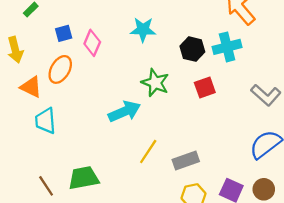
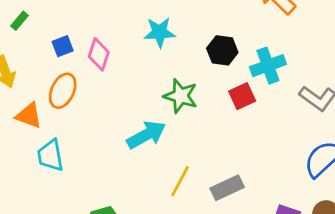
cyan cross: (227, 47) -> (268, 66), moved

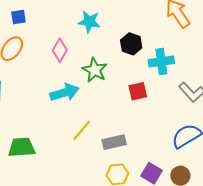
pink diamond: (99, 54) -> (60, 50), moved
red square: (242, 96) -> (138, 91), moved

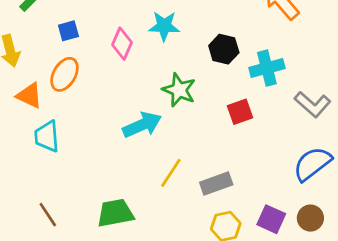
pink diamond: (60, 50) -> (122, 44), moved
green trapezoid: (22, 147) -> (115, 213), moved

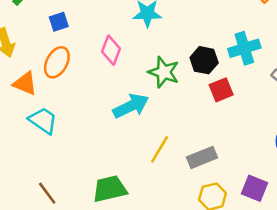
pink diamond: (122, 44) -> (111, 50), moved
black hexagon: (224, 49) -> (204, 60), moved
cyan trapezoid: (47, 136) -> (43, 121), turned 132

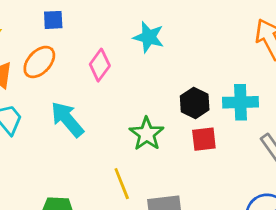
green star: (164, 72) -> (147, 134), moved
cyan arrow: (131, 106) -> (67, 119), moved, turned -120
yellow line: (160, 149) -> (122, 184), turned -68

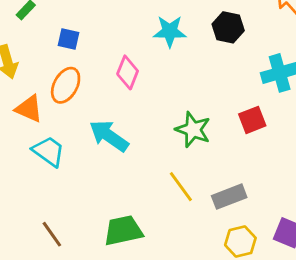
blue square: (53, 20) -> (69, 39), turned 30
black hexagon: (195, 103) -> (228, 27), moved

